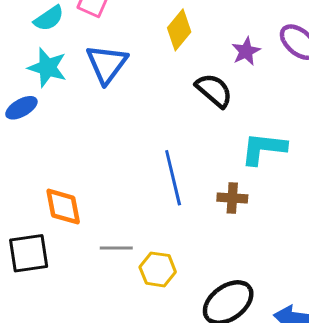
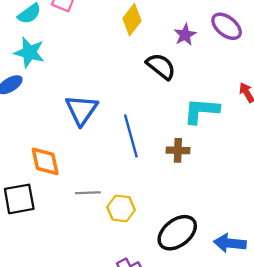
blue triangle: (107, 64) -> (82, 110), moved

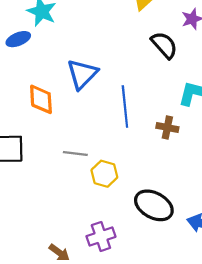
orange diamond: (45, 161) -> (41, 99), moved
black ellipse: (177, 233) -> (154, 205), turned 57

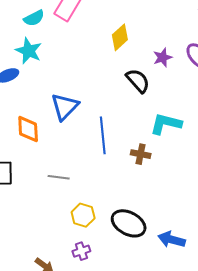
yellow hexagon: (104, 174) -> (83, 215), moved
purple cross: (101, 237) -> (81, 251), size x0.7

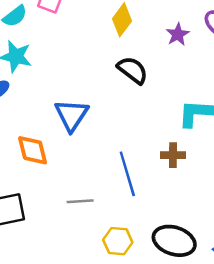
black semicircle: (138, 81) -> (133, 70), moved
blue line: (103, 135) -> (127, 174), moved

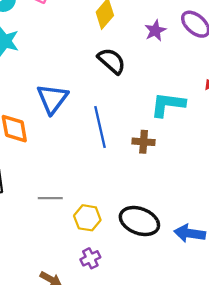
blue line: (127, 174) -> (100, 127), moved
gray line: (80, 201) -> (50, 198), moved

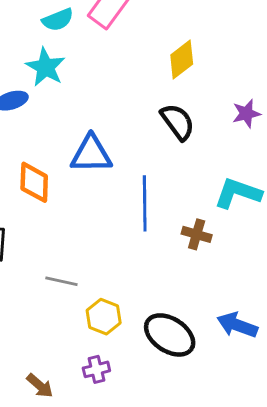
purple star: (155, 31) -> (246, 114), moved
blue triangle: (52, 99) -> (91, 154), turned 40
blue arrow: (190, 233) -> (237, 325), moved

